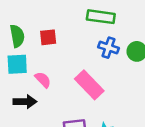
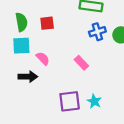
blue cross: (109, 48) -> (97, 32), turned -35
pink rectangle: (89, 85) -> (81, 63), size x0.6

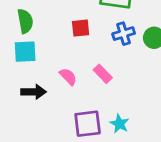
red square: (47, 23) -> (81, 28), moved
pink semicircle: (43, 58) -> (68, 77), moved

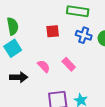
blue cross: (124, 34) -> (84, 35), turned 35
cyan square: (25, 52) -> (13, 48), turned -30

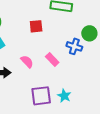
blue cross: (84, 35) -> (74, 46), moved

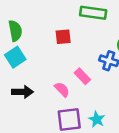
pink semicircle: (27, 62) -> (62, 89), moved

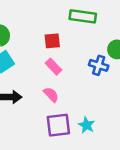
pink rectangle: (82, 76) -> (53, 67), moved

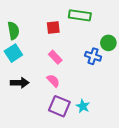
red square: (52, 41) -> (53, 28), moved
purple square: (58, 125) -> (59, 106), turned 30

